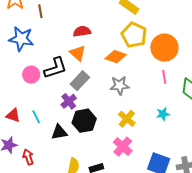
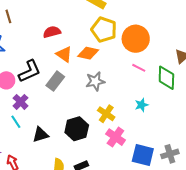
orange triangle: (78, 53) -> (64, 54), moved
pink line: (164, 77) -> (139, 68), turned -48
purple cross: (69, 101) -> (21, 102), moved
black hexagon: (84, 121) -> (77, 129), moved
pink cross: (123, 147) -> (115, 137), moved

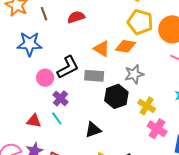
red semicircle: (52, 32) -> (76, 17), moved
gray rectangle: (55, 81) -> (94, 76), turned 60
black hexagon: (77, 129) -> (116, 96), moved
black triangle: (40, 135) -> (93, 130), moved

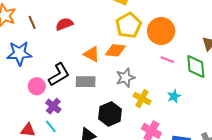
yellow pentagon: (140, 22) -> (129, 25), turned 30
black hexagon: (116, 96) -> (110, 114), moved
yellow cross: (147, 106) -> (142, 99), moved

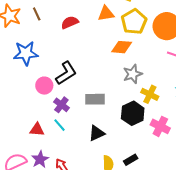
brown line: (32, 22) -> (37, 14), moved
orange triangle: (92, 54) -> (106, 14), moved, turned -36
gray rectangle: (86, 82) -> (95, 99), moved
black hexagon: (110, 114) -> (133, 113), moved

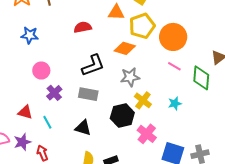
red semicircle: (70, 22) -> (83, 27), moved
blue star: (26, 53) -> (30, 35), size x0.7
black L-shape: (66, 73) -> (93, 65), moved
cyan line: (60, 125) -> (47, 122), moved
black triangle: (97, 133) -> (83, 128), turned 30

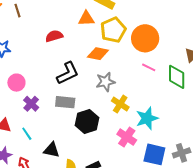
cyan star: (175, 103) -> (147, 118), moved, size x1.6
black hexagon: (122, 115) -> (87, 122), moved
black triangle: (83, 128) -> (52, 150), moved

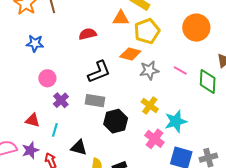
orange circle: (145, 38) -> (196, 28), moved
gray star: (106, 82) -> (149, 70), moved
cyan line: (27, 134) -> (55, 130), turned 48

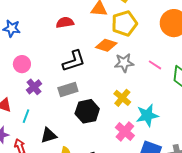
gray rectangle: (95, 101) -> (68, 89), turned -30
black triangle: (79, 148) -> (49, 135), turned -36

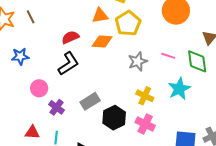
orange diamond: (106, 45) -> (102, 42), moved
black L-shape: (74, 61) -> (68, 64), moved
cyan star: (147, 115) -> (179, 89), moved
pink cross: (125, 131) -> (145, 124), moved

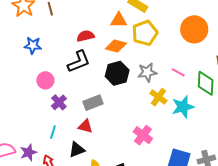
yellow cross: (145, 96) -> (159, 97), moved
black hexagon: (114, 118) -> (117, 73), moved
red triangle: (32, 132) -> (85, 126), moved

